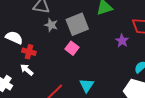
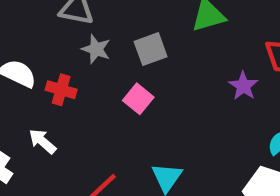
gray square: (77, 24) -> (151, 49), size x0.7
red cross: (29, 52) -> (61, 90), moved

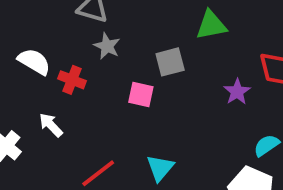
gray square: (151, 49) -> (170, 62), moved
pink square: (138, 99) -> (141, 95), turned -32

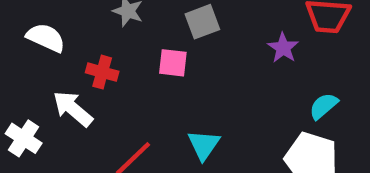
red cross: (72, 80) -> (102, 72), moved
white arrow: (51, 125) -> (73, 109), size x1.4

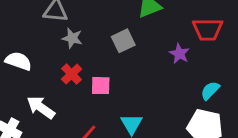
pink square: (173, 63) -> (101, 86), moved
red cross: (102, 72) -> (72, 74), moved, turned 36

